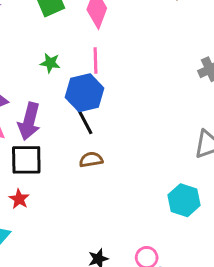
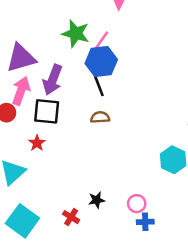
pink line: (96, 61) -> (101, 41), moved, turned 30
green star: (50, 63) -> (76, 34), size x1.6

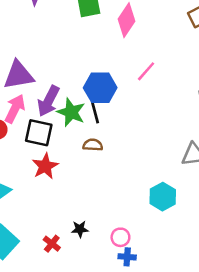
green star: (76, 34) -> (71, 112), moved
pink line: (101, 41) -> (146, 71), moved
red star: (37, 143) -> (45, 166), moved, size x1.5

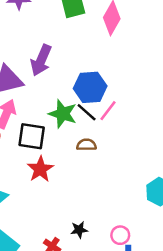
pink line: (146, 71) -> (108, 111), moved
purple arrow: (48, 101) -> (41, 60), moved
black line: (95, 112) -> (87, 112), turned -30

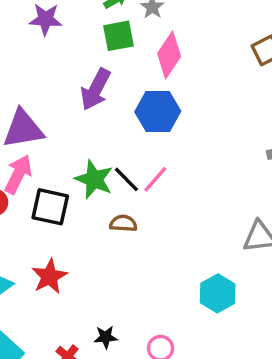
purple arrow: (41, 60) -> (96, 89), moved
blue hexagon: (90, 87) -> (158, 112), moved
red star: (40, 169) -> (49, 276), moved

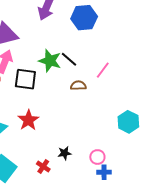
pink line: (155, 179) -> (103, 70), moved
brown semicircle: (123, 223) -> (78, 85), moved

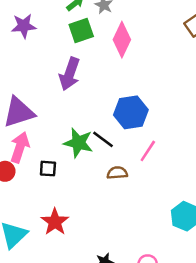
blue hexagon: (84, 18) -> (131, 112), moved
black square: (25, 79) -> (48, 169), size x0.6

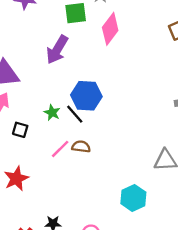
blue hexagon: (131, 112) -> (86, 96), moved
green star: (78, 143) -> (52, 113), size x0.6
pink line: (148, 151) -> (60, 149), moved

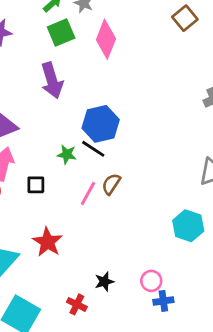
purple arrow: (57, 50) -> (52, 81), turned -32
brown semicircle: (81, 147) -> (111, 184), turned -48

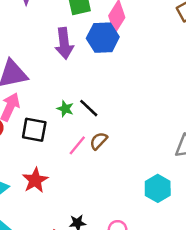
blue hexagon: (101, 124) -> (103, 38), moved
black square: (36, 185) -> (34, 130), size x1.5

